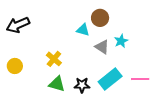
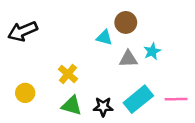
gray triangle: (102, 47) -> (128, 59), turned -35
yellow circle: (15, 66) -> (25, 93), moved

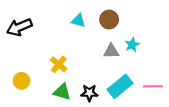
cyan triangle: (104, 38) -> (78, 21), moved

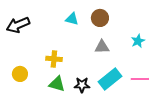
cyan star: (132, 45) -> (138, 41), moved
yellow cross: (59, 64) -> (54, 59), turned -35

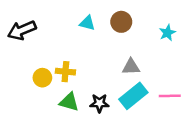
cyan star: (138, 41) -> (167, 33), moved
gray triangle: (102, 47) -> (131, 67), moved
yellow circle: (20, 74) -> (42, 78), moved

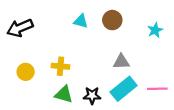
yellow circle: (42, 78) -> (26, 72), moved

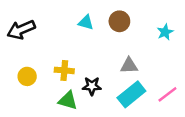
pink line: (157, 89) -> (167, 94), turned -36
black star: (92, 95) -> (92, 86), moved

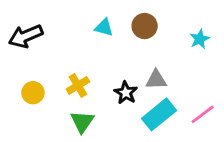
yellow cross: (64, 70) -> (78, 85), turned -36
black star: (92, 86) -> (126, 93), moved, turned 30
green triangle: (68, 100) -> (82, 122), turned 48

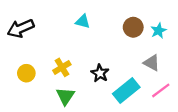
brown circle: (145, 26) -> (133, 27), moved
gray triangle: (156, 80) -> (152, 63), moved, turned 30

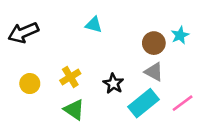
brown circle: (133, 27) -> (154, 43), moved
gray triangle: (152, 63) -> (154, 72), moved
green triangle: (65, 96) -> (74, 110), turned -30

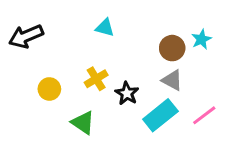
yellow cross: (70, 77) -> (96, 79), moved
yellow circle: (30, 84) -> (49, 89), moved

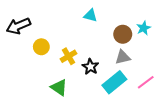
cyan triangle: (105, 28) -> (90, 15), moved
gray triangle: (172, 80) -> (123, 57), turned -42
yellow circle: (49, 89) -> (41, 47), moved

